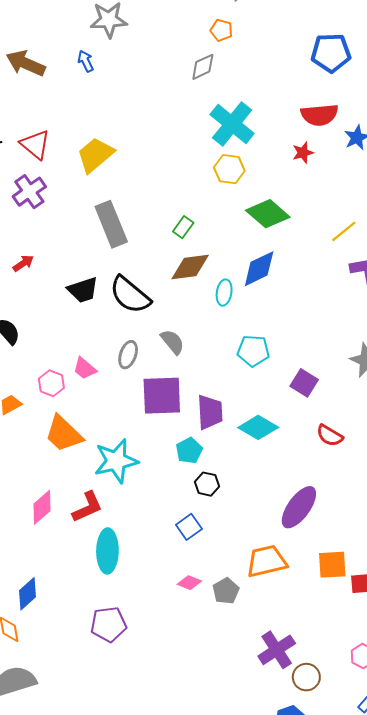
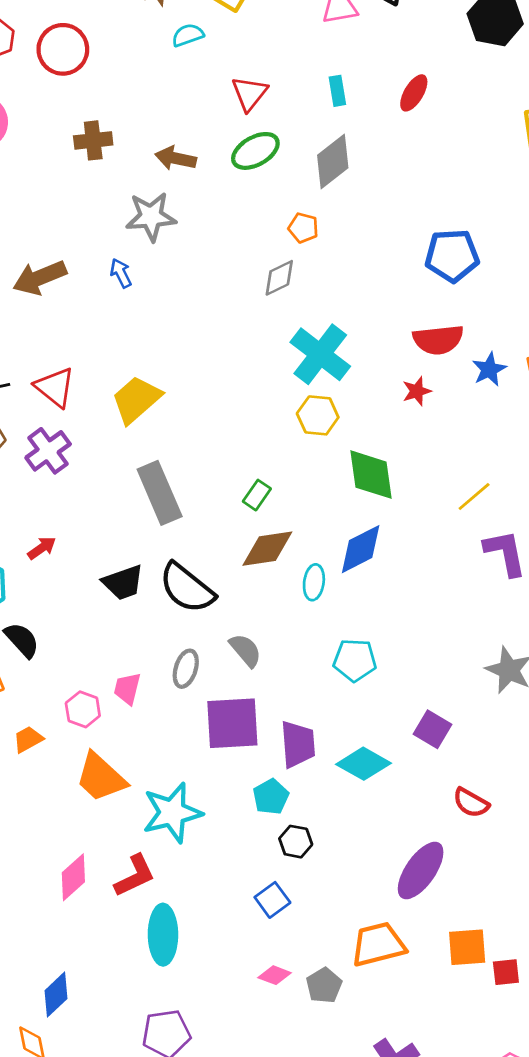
brown arrow: (26, 63) -> (40, 278), turned -45
green diamond: (268, 214) -> (371, 475), turned 42
pink trapezoid: (85, 369) -> (127, 689), turned 65
purple square: (304, 383) -> (433, 729), moved
red semicircle: (330, 436) -> (471, 803), moved

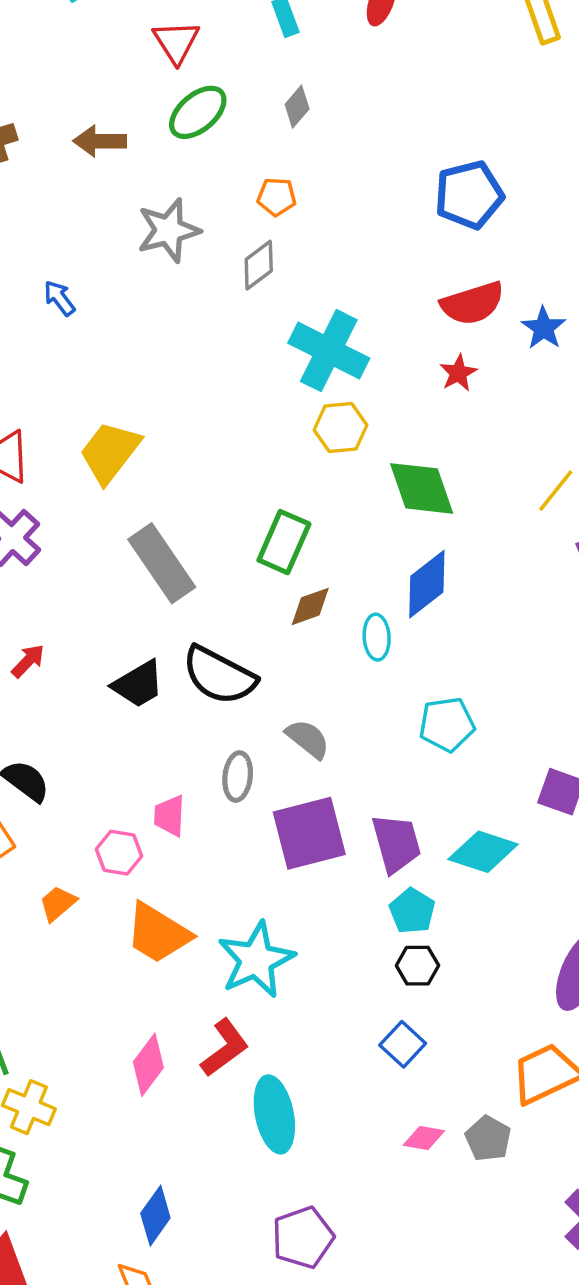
gray diamond: (333, 161) -> (297, 107), size x0.6
gray star: (151, 217) -> (169, 230), moved
green rectangle: (257, 495) -> (284, 542), size x1.6
brown diamond: (267, 549) -> (310, 606), size x0.7
cyan pentagon: (271, 797) -> (412, 911), moved

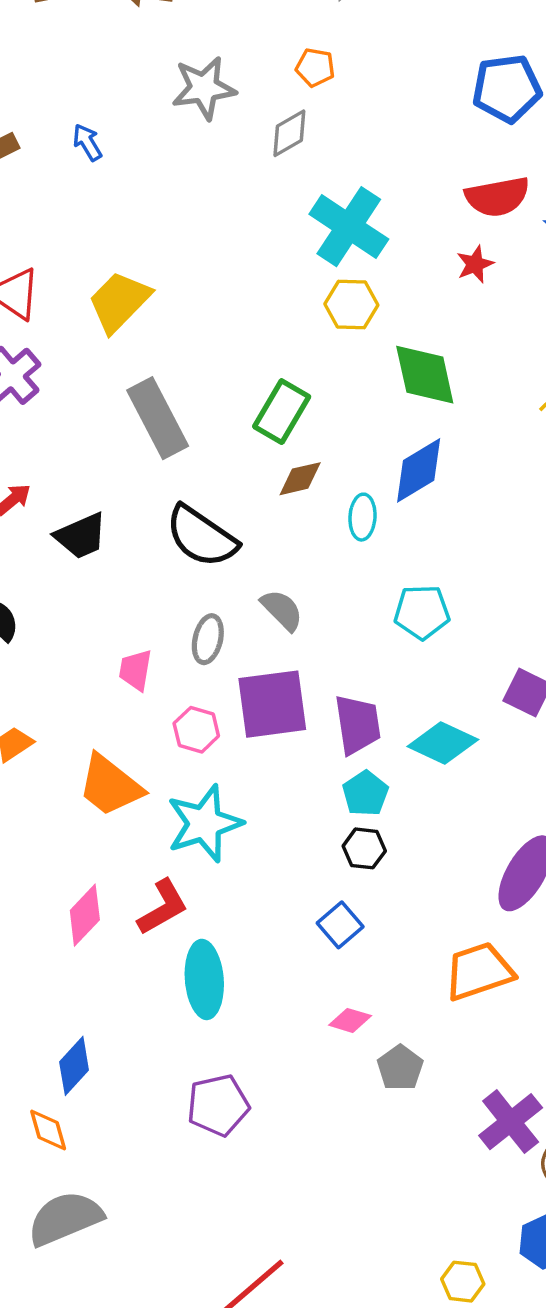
black trapezoid: (138, 684) -> (81, 536), moved
pink hexagon: (119, 853) -> (196, 730), moved
gray pentagon: (488, 1138) -> (400, 1068), moved

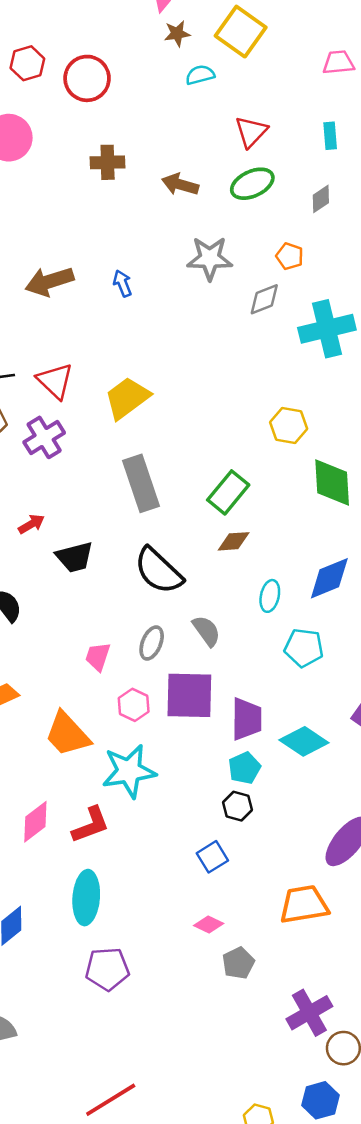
cyan cross: (349, 227) -> (327, 329), moved, turned 34
blue diamond: (419, 470) -> (329, 578), moved
cyan ellipse: (362, 517) -> (270, 596), moved
cyan ellipse: (204, 979) -> (86, 898), moved

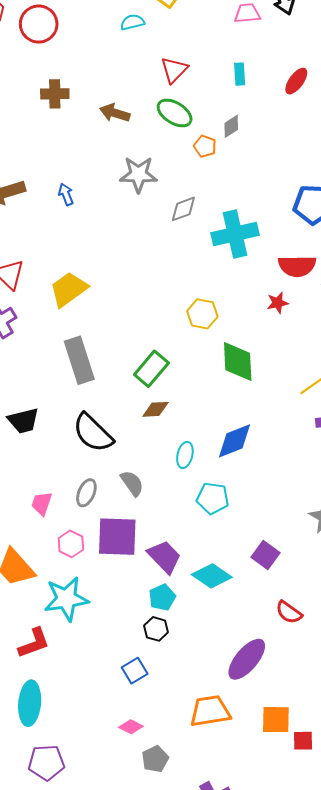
green ellipse: (252, 184) -> (175, 113), turned 56
orange pentagon: (290, 256) -> (205, 146), moved
purple trapezoid: (247, 719) -> (164, 557), turned -45

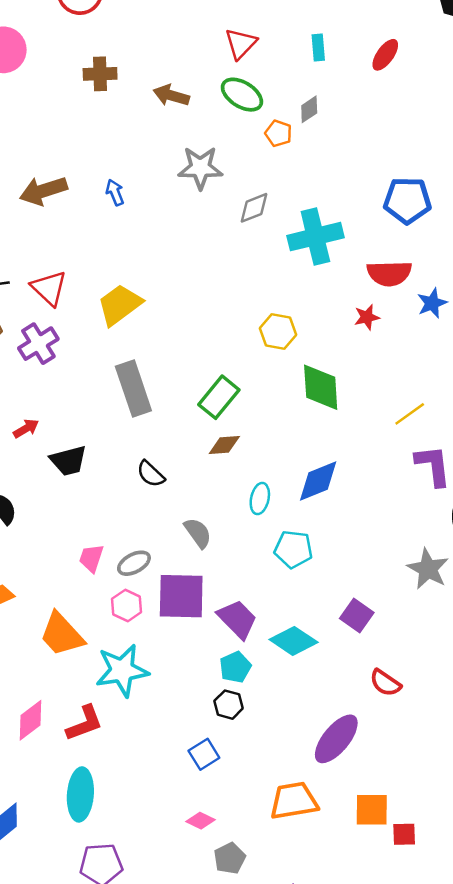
black semicircle: (93, 433) -> (151, 474), size x0.6
gray ellipse: (86, 493) -> (134, 563), moved, turned 40

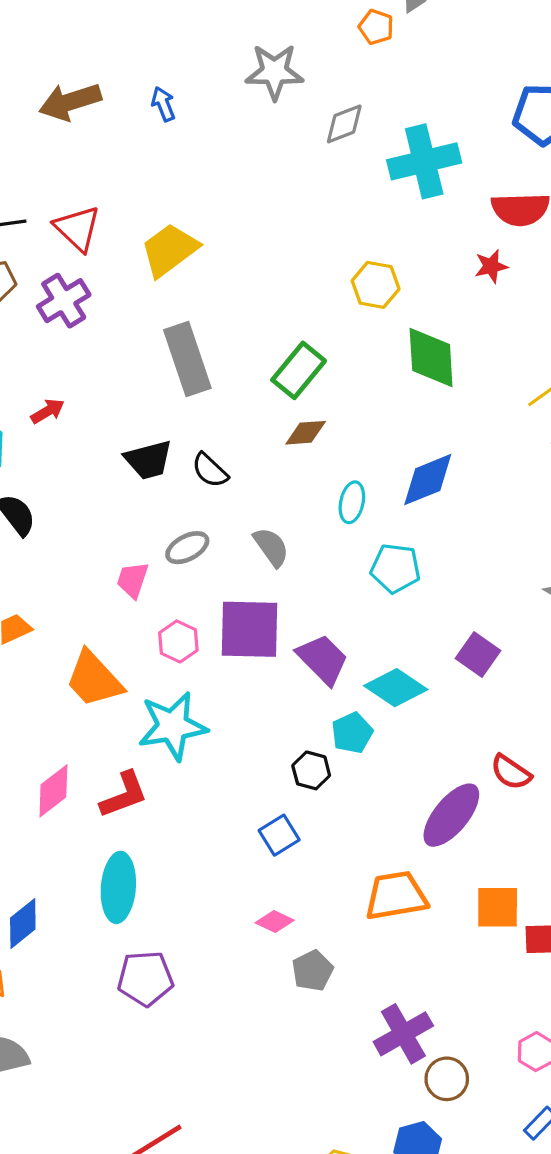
black trapezoid: (68, 461) -> (149, 460), moved
gray ellipse: (134, 563) -> (187, 548), moved
cyan pentagon: (235, 667) -> (352, 733), moved
red semicircle: (385, 683) -> (511, 772), moved

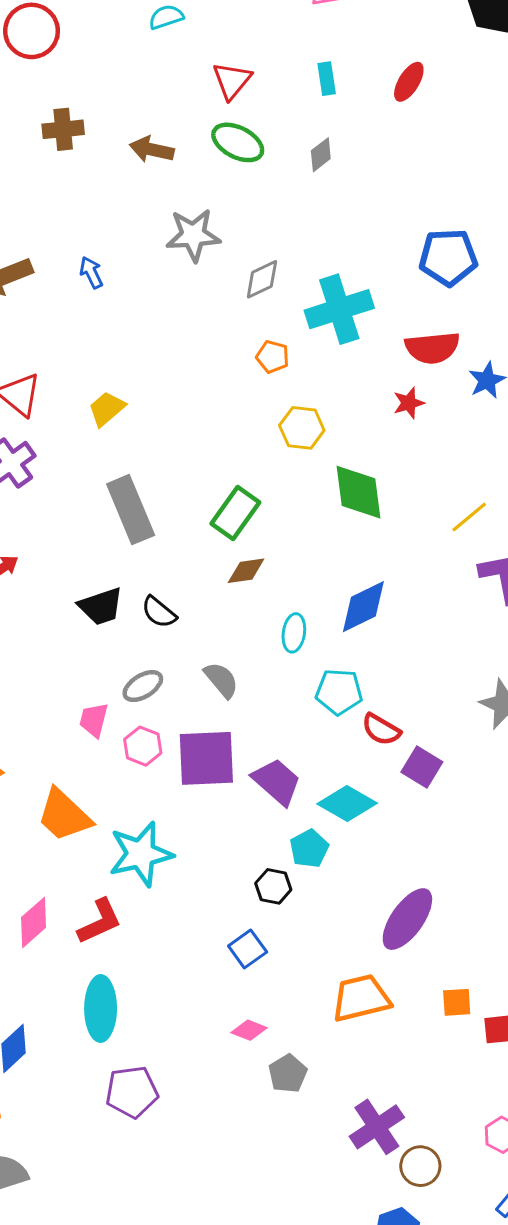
orange pentagon: (376, 27) -> (273, 357), moved
yellow trapezoid: (169, 250) -> (107, 409), size x0.7
pink hexagon: (178, 641) -> (143, 746), moved
red semicircle: (511, 772) -> (381, 729), moved
orange square: (498, 907) -> (457, 1002), size x0.7

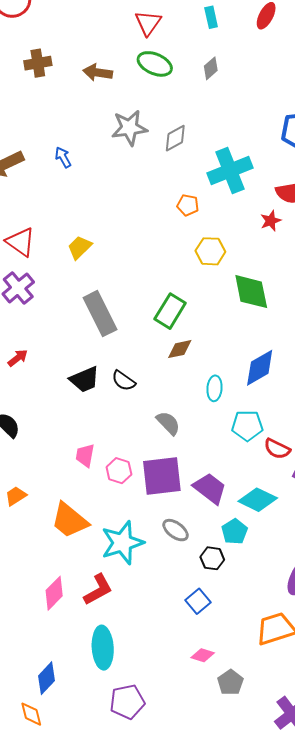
gray diamond: (262, 279) -> (175, 138), moved
red star: (409, 403) -> (271, 221), moved
gray ellipse: (143, 686) -> (176, 530), moved, turned 72

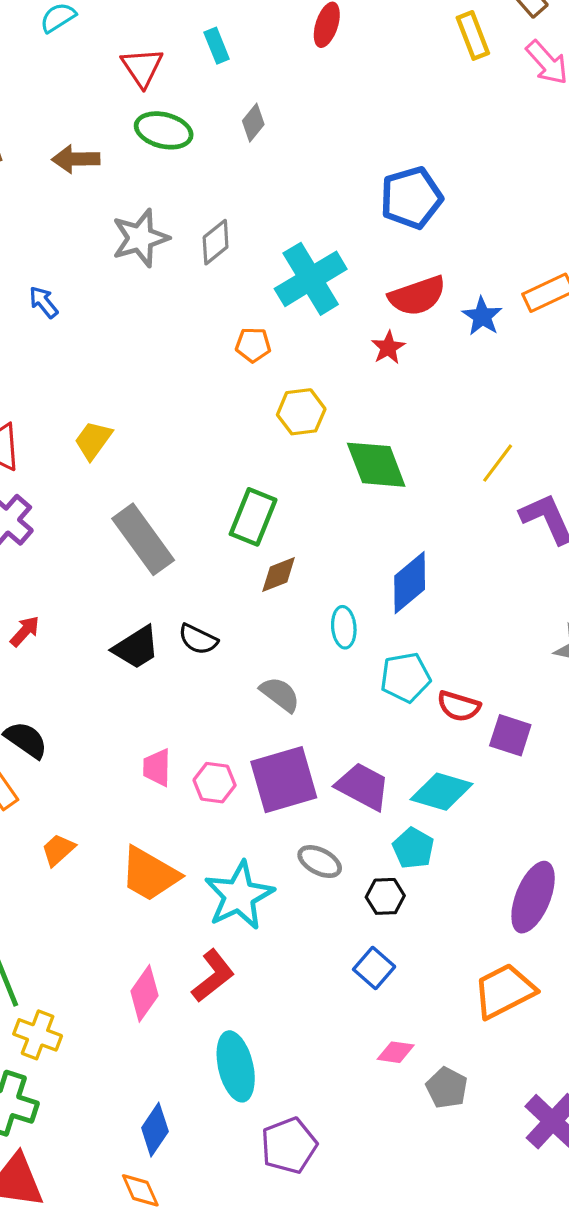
cyan rectangle: (211, 17) -> (217, 46), moved

